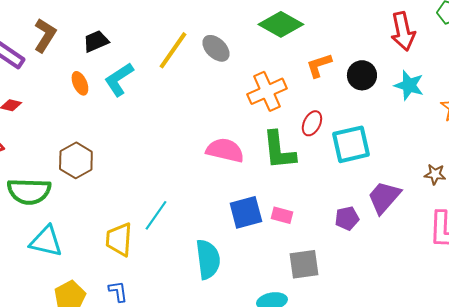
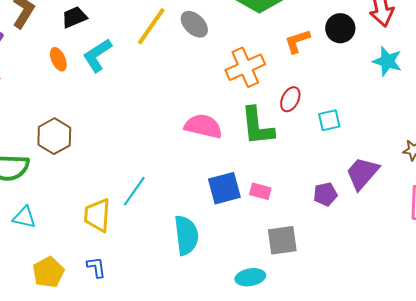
black circle: (362, 75) -> (340, 28), moved
cyan square: (351, 144) -> (329, 120), size x0.6
cyan triangle: (46, 241) -> (24, 217), size x0.7

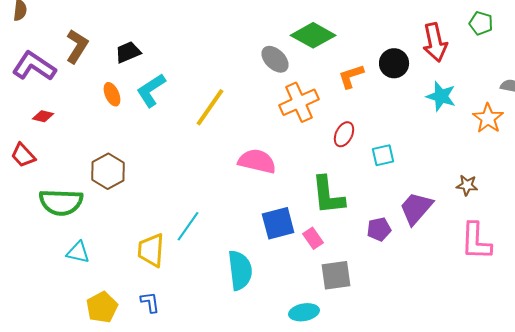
gray ellipse: (194, 24) -> (275, 59), moved
yellow line: (151, 26) -> (210, 107), moved
green L-shape: (257, 126) -> (328, 195), moved
pink rectangle: (260, 191) -> (313, 238), moved, turned 40

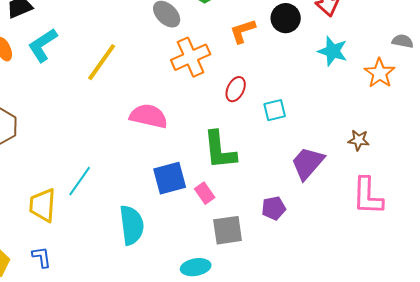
purple pentagon: (379, 229) -> (274, 208), moved

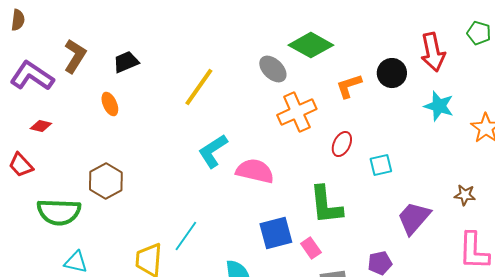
cyan L-shape: (43, 45) -> (213, 151), moved
yellow line: (102, 62) -> (199, 87), moved

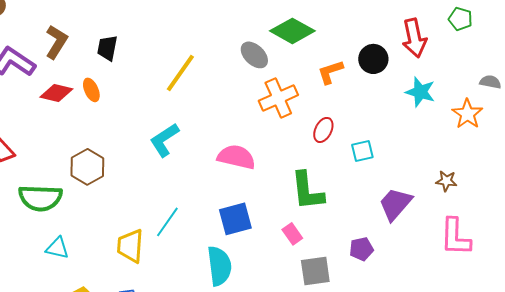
black trapezoid: (126, 62) -> (107, 48), turned -56
red diamond: (41, 126) -> (56, 93), moved, size x1.5
cyan L-shape: (213, 151) -> (164, 140), moved
blue square: (276, 233) -> (235, 219), moved

